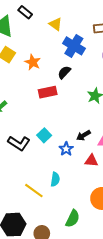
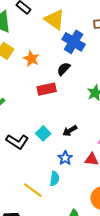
yellow triangle: (56, 24) -> (55, 20), size x1.5
black arrow: (83, 135) -> (70, 131), moved
blue star: (66, 149) -> (65, 158), moved

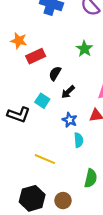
orange star: (31, 59) -> (19, 41), moved
black semicircle: (64, 69) -> (55, 73), moved
cyan semicircle: (55, 179) -> (79, 140), moved

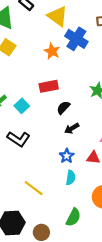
orange star: (19, 41) -> (52, 51), moved
cyan square: (42, 101) -> (22, 106), moved

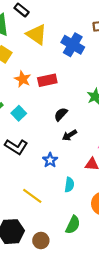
yellow triangle: (58, 16) -> (37, 34), moved
orange star: (52, 51) -> (23, 79), moved
red rectangle: (49, 86) -> (47, 80), moved
blue star: (67, 156) -> (50, 160), moved

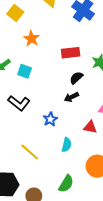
red rectangle: (47, 80) -> (71, 53), moved
cyan square: (19, 113) -> (25, 71), turned -32
black semicircle: (61, 114) -> (76, 78), moved

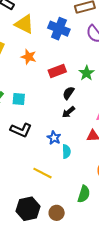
orange star: (31, 39) -> (29, 57), moved
cyan semicircle: (67, 145) -> (66, 152), moved

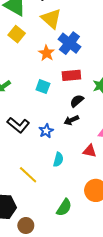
blue cross: (59, 29) -> (69, 43), moved
cyan square: (19, 99) -> (43, 87), moved
blue star: (54, 138) -> (46, 131), moved
brown circle: (57, 213) -> (26, 226), moved

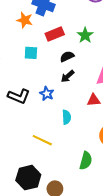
black semicircle: (77, 101) -> (67, 56), turned 32

